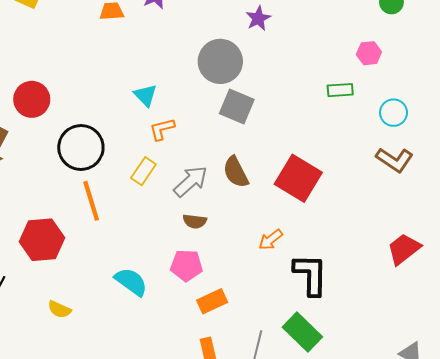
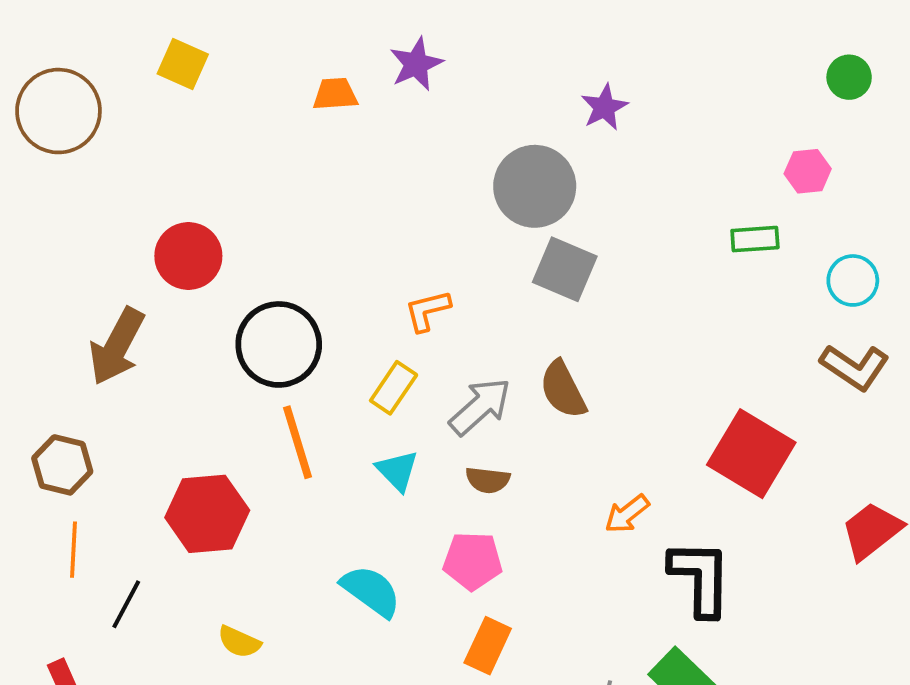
cyan triangle: (146, 95) -> (397, 471), moved
red square: (298, 178) -> (751, 454), moved
orange rectangle: (212, 301) -> (488, 646), moved, turned -40

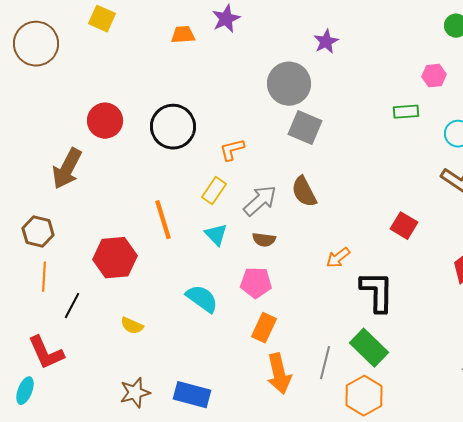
black circle: (279, 344) -> (173, 127), moved
red square: (751, 454) -> (404, 226), size x0.6

